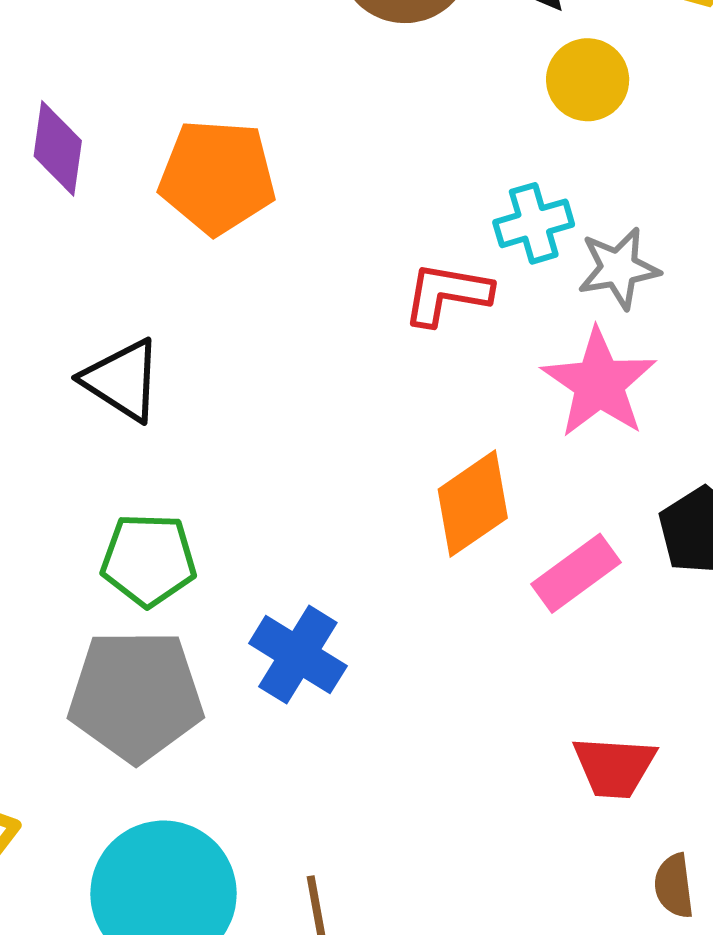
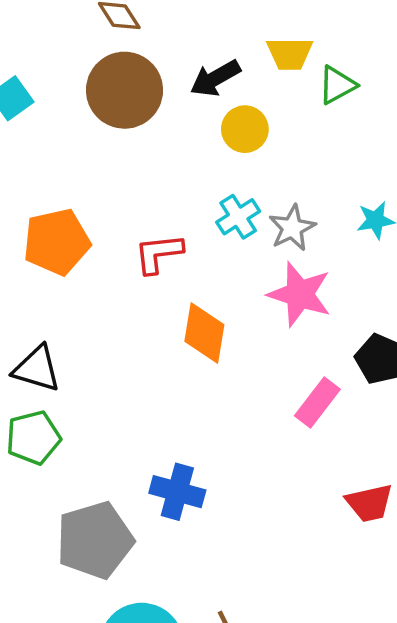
red L-shape: (447, 294) -> (159, 253), moved
orange diamond: (473, 504) -> (204, 333), moved, turned -30
green pentagon: (149, 560) -> (33, 438), moved

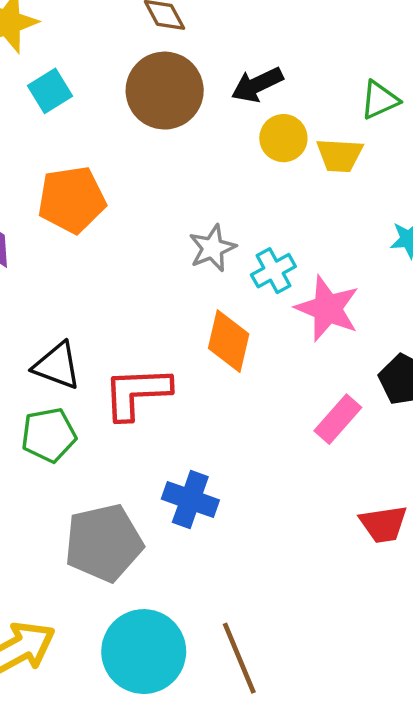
yellow trapezoid: (290, 54) -> (340, 155), moved
cyan cross: (238, 217) -> (273, 271), moved
gray star: (292, 228) -> (212, 248), moved
orange pentagon: (57, 242) -> (72, 200), moved
red L-shape: (159, 253) -> (137, 393), moved, size x1.4

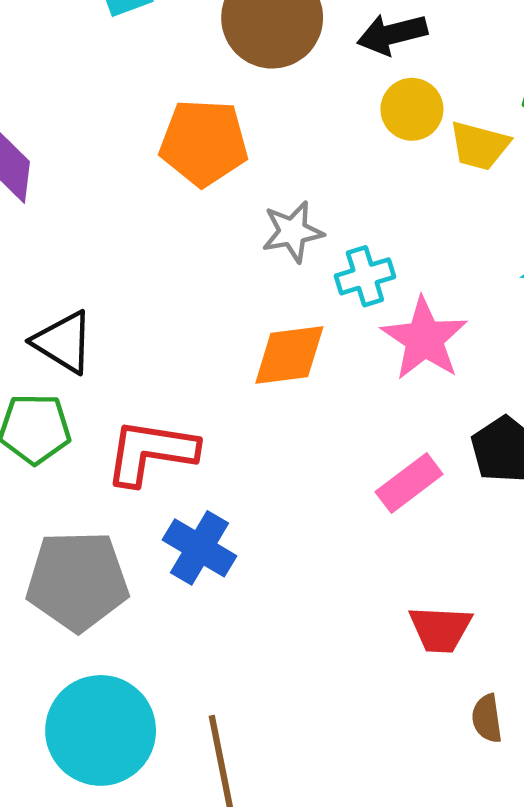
orange pentagon: (72, 200) -> (204, 143), moved
orange diamond: (229, 341) -> (289, 355), turned 58
red L-shape: (137, 393) -> (151, 452), moved

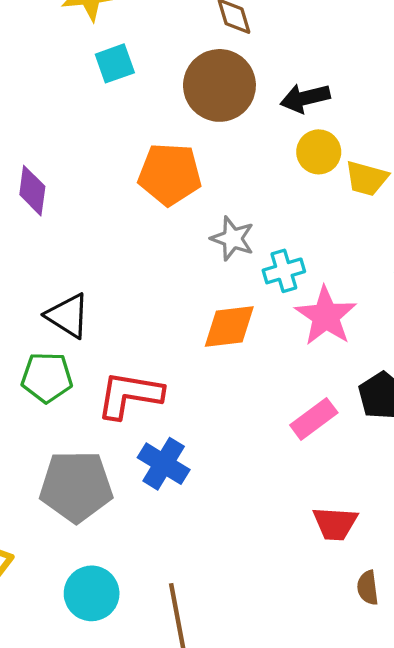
gray star: (293, 232) -> (233, 238), turned 30
cyan circle: (101, 730) -> (92, 593), size x0.7

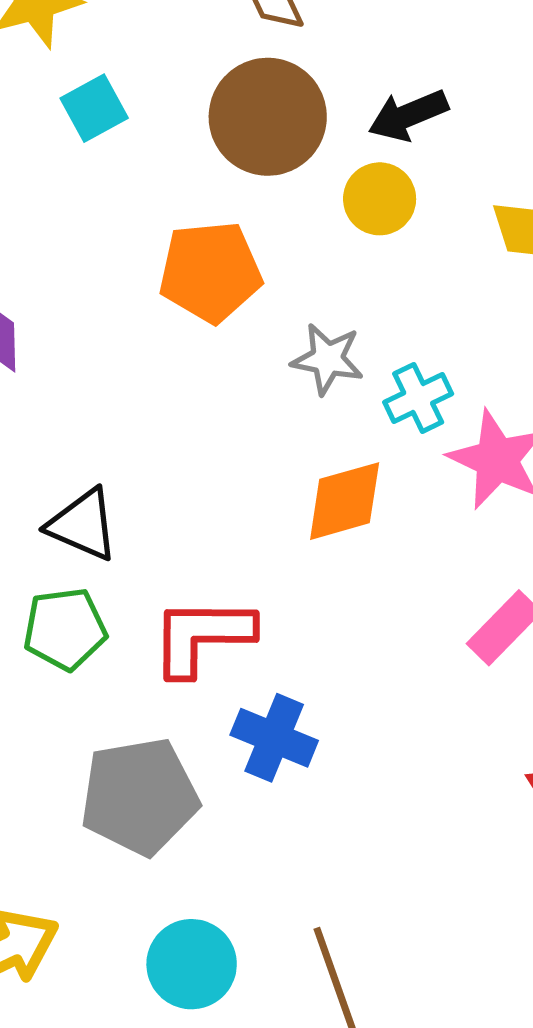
yellow circle: (319, 152) -> (380, 199), moved

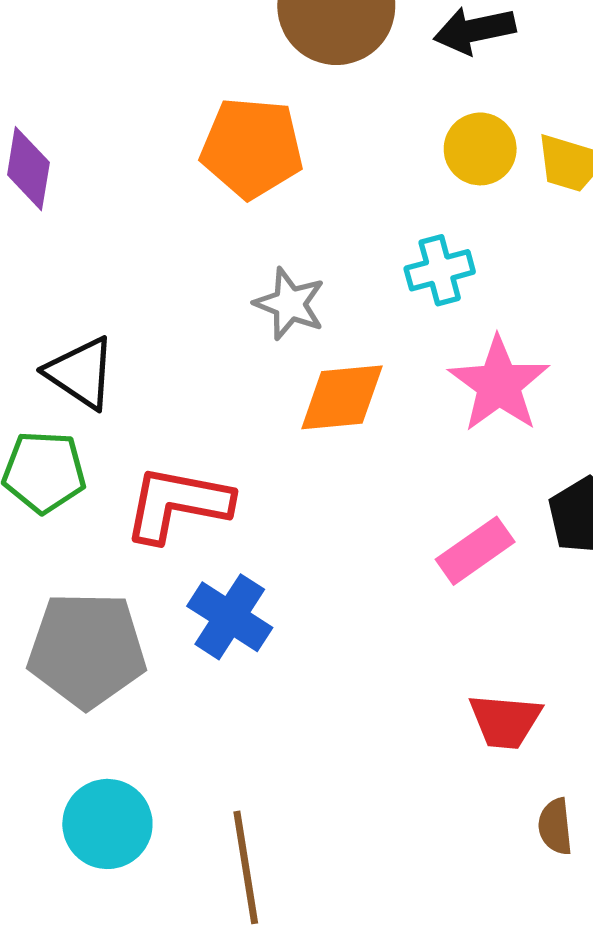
yellow circle: (380, 199) -> (480, 149), moved
gray star: (327, 359) -> (290, 304), moved
cyan cross: (418, 398) -> (440, 270), moved

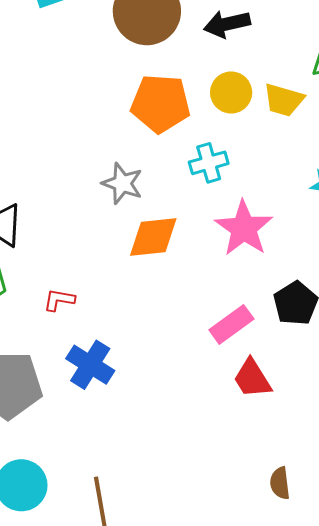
orange pentagon: (252, 148) -> (160, 103), moved
red L-shape: (177, 504) -> (59, 300), size x0.5
red trapezoid: (505, 721) -> (252, 378), moved, turned 54

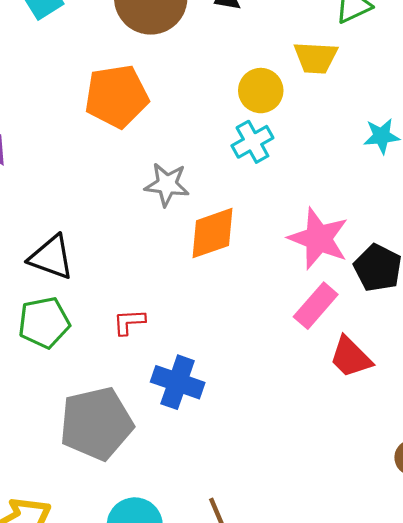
yellow circle: (231, 92) -> (261, 91), moved
orange pentagon: (160, 103) -> (117, 96), moved
pink star: (244, 228) -> (319, 239), moved

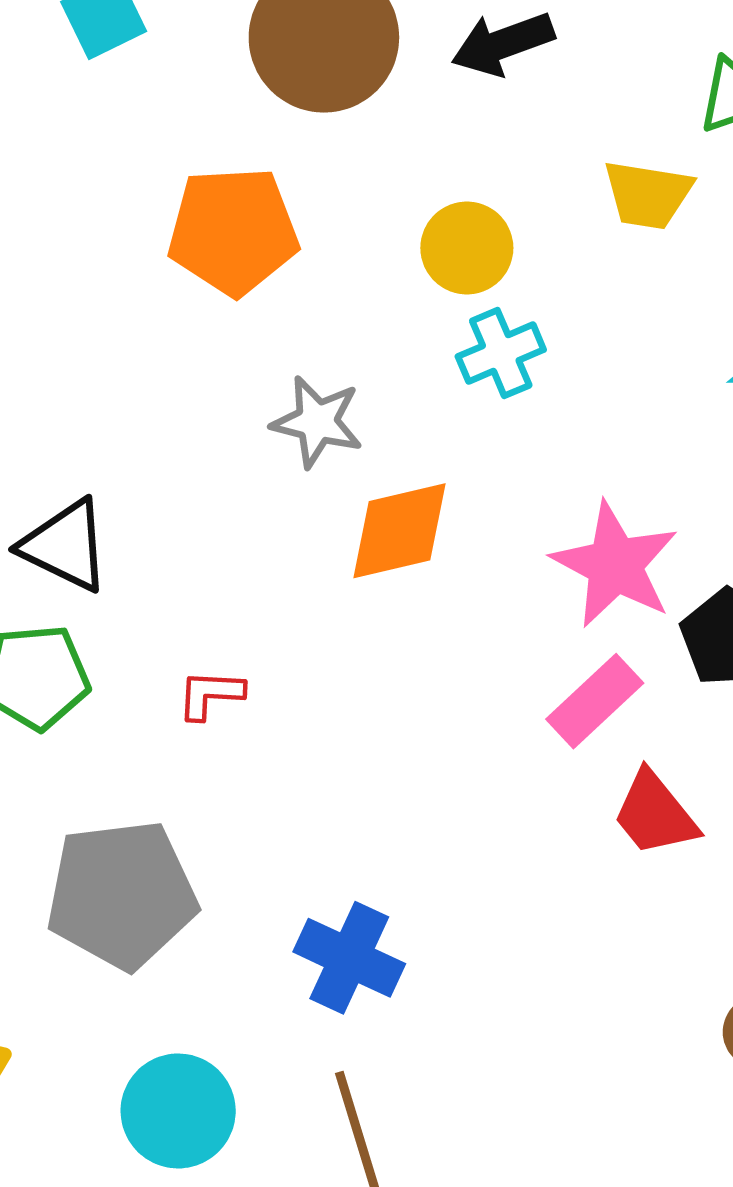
yellow circle: (261, 91) -> (467, 248), moved
blue cross: (178, 382) -> (349, 958), moved

